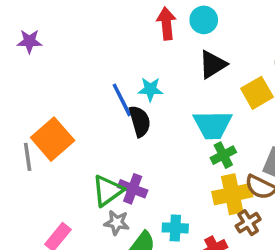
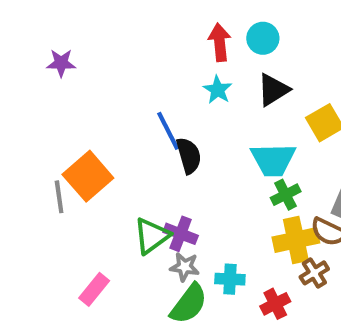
cyan star: (150, 89) -> (218, 90), moved, turned 30
gray star: (117, 223) -> (185, 267), moved

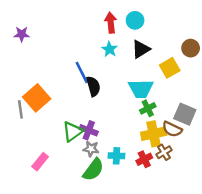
red cross: (275, 304) -> (144, 159), moved

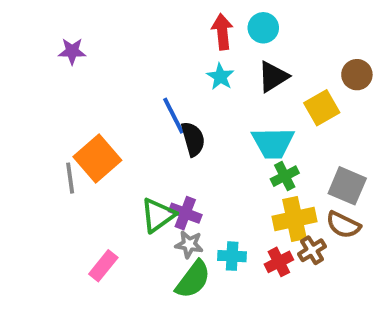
brown semicircle: (172, 129) -> (343, 225), moved

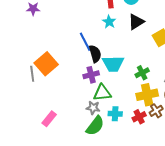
cyan trapezoid: (273, 143) -> (113, 64), moved
purple cross: (185, 213) -> (91, 75), moved, turned -35
green triangle: (158, 215) -> (102, 93), moved, turned 30

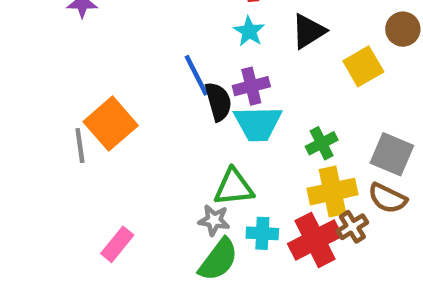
purple cross: (91, 75) -> (251, 86), moved
red cross: (139, 117) -> (315, 240), size x1.6

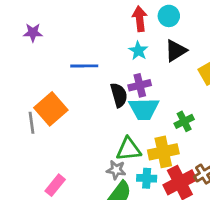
blue line: (196, 75) -> (84, 66), moved, turned -64
yellow cross: (333, 192) -> (163, 152), moved

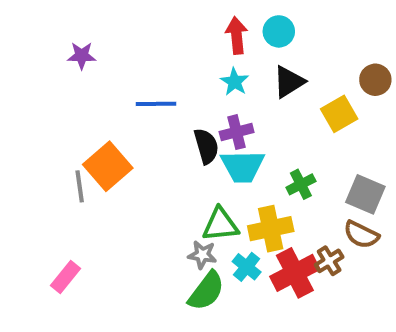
cyan cross: (147, 178) -> (247, 267), turned 36
pink rectangle: (55, 185) -> (66, 277), moved

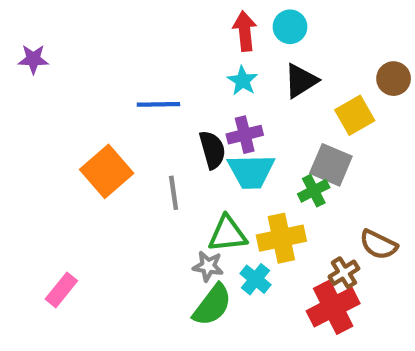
purple star: (82, 56) -> (33, 59), moved
gray line: (80, 186) -> (174, 193), moved
gray square: (365, 194) -> (331, 165), moved
red cross: (295, 273) -> (333, 307), moved

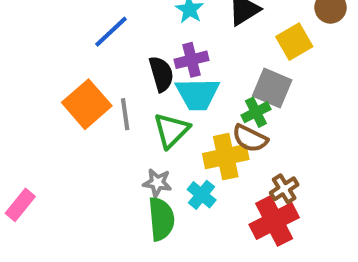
blue line: (158, 104) -> (111, 32), turned -42
orange square: (107, 171) -> (87, 104), moved
green triangle: (227, 234) -> (171, 130), moved, turned -39
brown semicircle: (378, 245) -> (250, 138), moved
green semicircle: (212, 305) -> (161, 219), turned -42

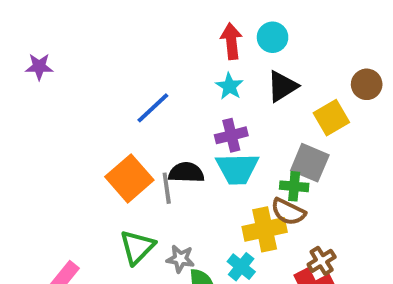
black semicircle: (161, 74) -> (186, 173), moved, turned -72
green cross: (256, 112) -> (294, 186), turned 32
green triangle: (171, 130) -> (137, 247), moved
gray star: (157, 183) -> (180, 259), moved

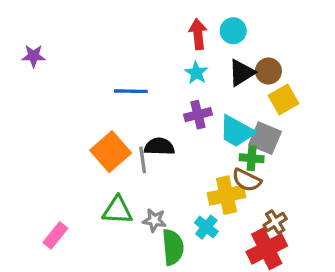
brown circle: (367, 84) -> (268, 71), moved
blue line: (153, 108) -> (131, 91), turned 44
cyan trapezoid: (237, 169) -> (237, 131), moved, turned 30
green triangle: (137, 247) -> (117, 210), turned 48

